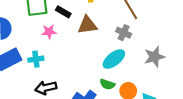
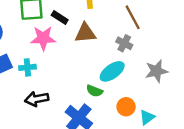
pink star: (49, 32) -> (43, 38), size x1.5
green semicircle: (107, 84) -> (94, 91), moved

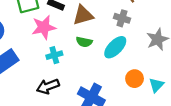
cyan cross: (27, 67) -> (54, 55), moved
green semicircle: (94, 91) -> (84, 42), moved

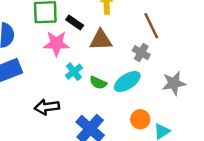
green semicircle: (84, 42) -> (98, 83), moved
cyan cross: (54, 55) -> (74, 72), moved, turned -35

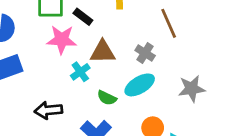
brown triangle: (101, 40) -> (103, 52), moved
gray cross: (141, 53) -> (145, 53), moved
green semicircle: (98, 83) -> (107, 98), moved

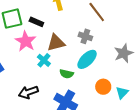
pink star: (62, 40) -> (26, 41), turned -30

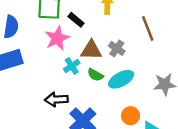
gray cross: (85, 36) -> (117, 48), moved
green semicircle: (67, 74) -> (95, 75), moved
black arrow: (28, 92) -> (56, 99), moved

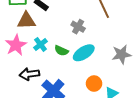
pink star: (57, 38) -> (16, 45), moved
brown triangle: (91, 50) -> (26, 21), moved

